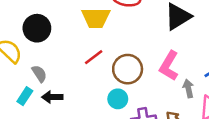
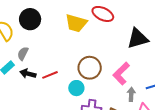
red line: (94, 57) -> (50, 75), moved
gray semicircle: (39, 74) -> (23, 54), turned -136

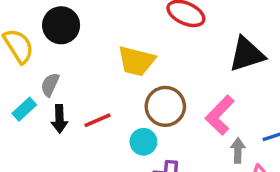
yellow trapezoid: (76, 23) -> (136, 61), moved
black arrow: (28, 74) -> (59, 119), turned -105

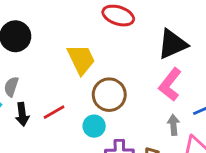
yellow trapezoid: (136, 61) -> (81, 59), turned -124
pink L-shape: (220, 115) -> (170, 84), moved

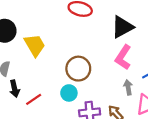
yellow trapezoid: (81, 59) -> (35, 45), moved
red line: (54, 112) -> (34, 99), moved

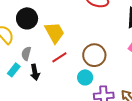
red line: (34, 99) -> (59, 57), moved

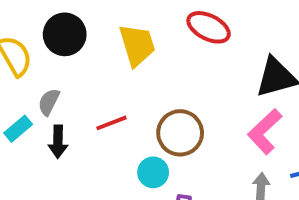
yellow trapezoid: (55, 33) -> (137, 45), moved

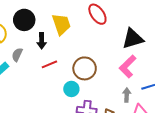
red ellipse: (209, 27) -> (97, 14), turned 30
black arrow: (58, 142) -> (42, 41), moved

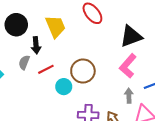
gray semicircle: (17, 55) -> (24, 62), moved
cyan circle: (71, 89) -> (64, 87), moved

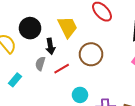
brown circle: (83, 71) -> (91, 54), moved
cyan circle: (64, 87) -> (80, 95), moved

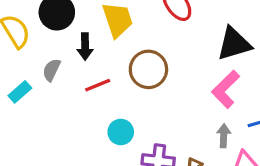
gray semicircle: (40, 64) -> (52, 70), moved

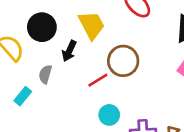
black arrow: (85, 47) -> (69, 51), turned 35
red line: (98, 85) -> (98, 80), moved

